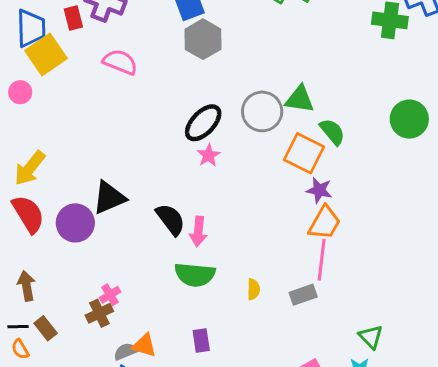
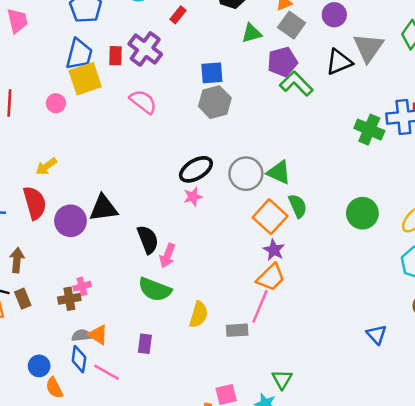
yellow arrow: (30, 168) -> (46, 166), size x0.7
yellow semicircle: (254, 289) -> (199, 315), size x1.5

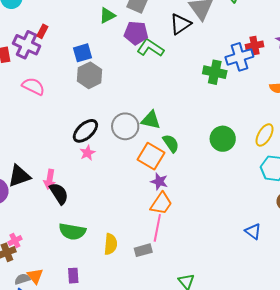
red rectangle: (178, 15) -> (42, 31), moved
purple pentagon: (282, 62) -> (136, 33), turned 30
pink arrow: (167, 256) -> (50, 179), moved
orange triangle: (98, 335) -> (35, 276), turned 30

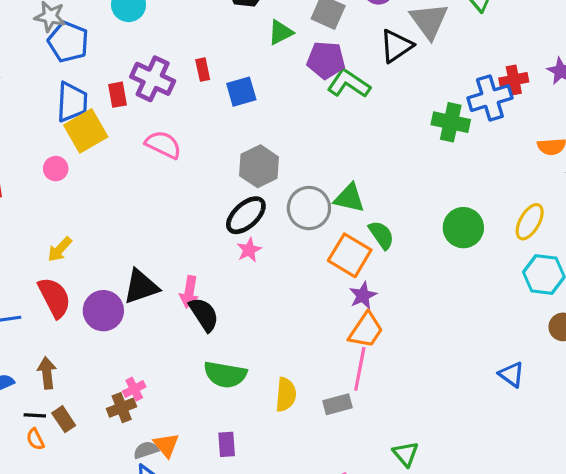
red rectangle: (42, 31) -> (203, 70), moved, turned -40
gray hexagon: (90, 75) -> (259, 166), moved
purple star: (159, 182) -> (363, 295), turned 30

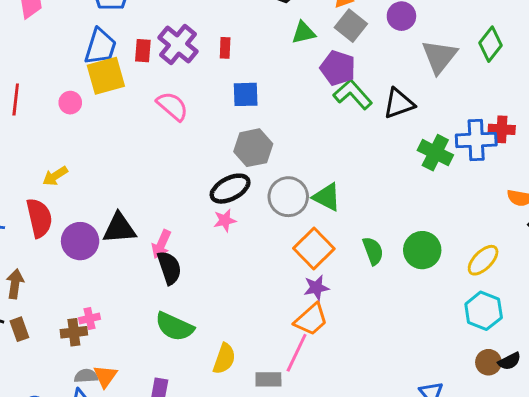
black triangle: (396, 46) -> (399, 103), moved
blue square: (241, 92) -> (246, 94), moved
green semicircle: (381, 235) -> (373, 251), moved

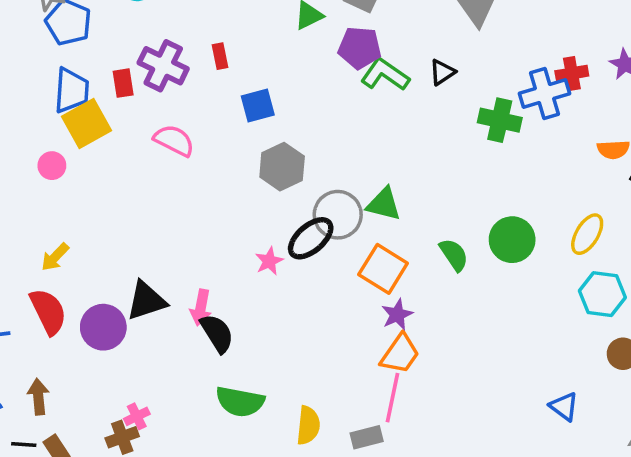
black triangle: (399, 103) -> (442, 72), size x0.7
black ellipse: (230, 189) -> (311, 238), moved

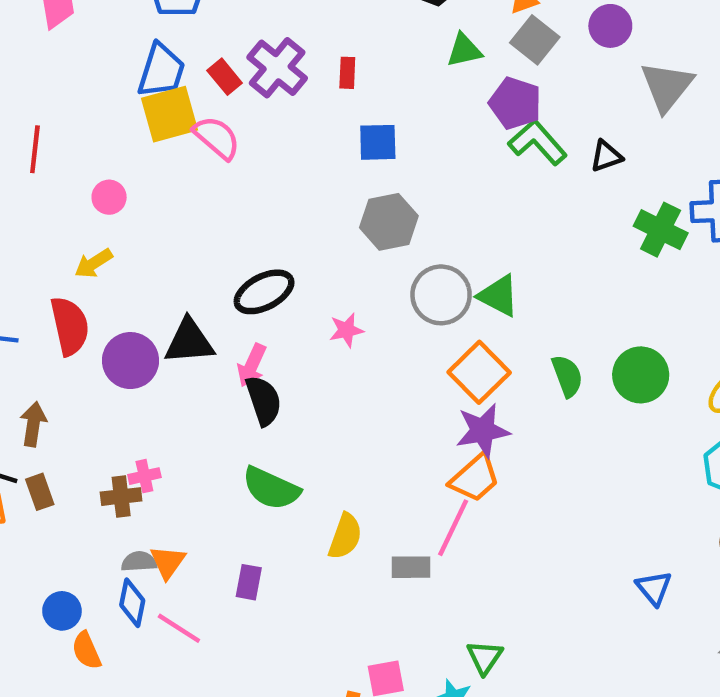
red rectangle: (123, 83) -> (225, 77), turned -44
pink semicircle: (174, 140) -> (217, 138), moved
pink circle: (52, 166) -> (109, 197), moved
black ellipse: (311, 238) -> (264, 292), moved
purple star: (397, 315) -> (483, 431), size x1.4

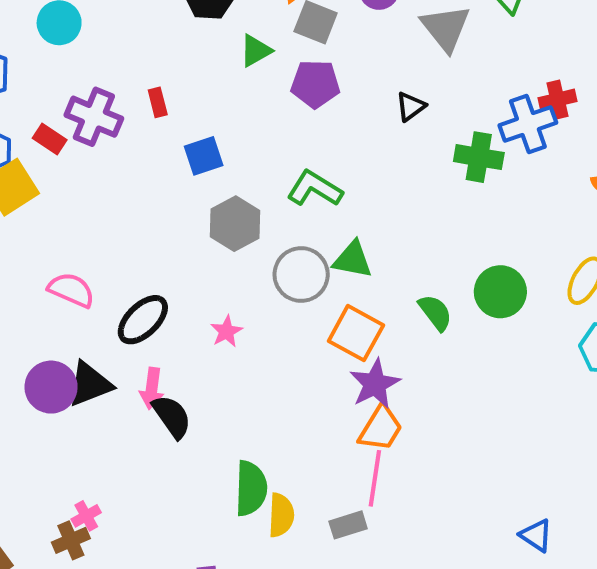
pink semicircle: (217, 138) -> (71, 290), moved
green L-shape: (538, 142) -> (315, 189), moved
purple circle: (131, 361) -> (51, 387), moved
green semicircle: (271, 488) -> (251, 488), moved, turned -96
blue triangle: (654, 588) -> (536, 535), moved

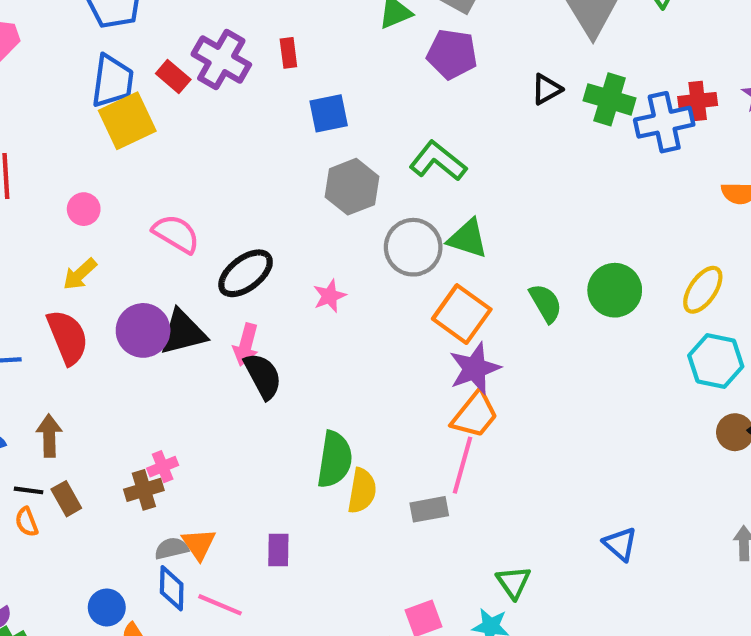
green cross: (479, 157) -> (610, 99), moved

